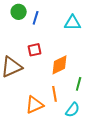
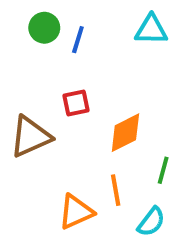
cyan triangle: (73, 23) -> (151, 30), moved

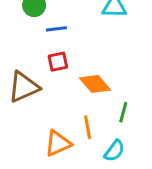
blue line: (78, 40) -> (56, 29), moved, turned 66
orange diamond: (125, 133) -> (95, 84), turned 76

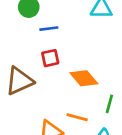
orange line: (88, 127) -> (77, 117), turned -65

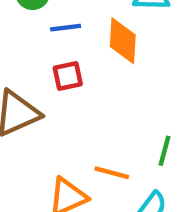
orange diamond: (84, 78) -> (123, 41), moved, turned 44

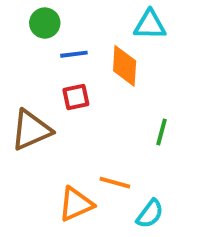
green line: (164, 151) -> (162, 132), moved

